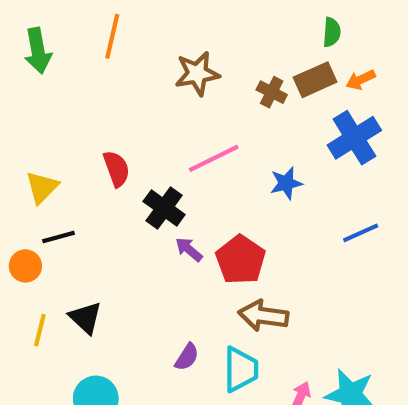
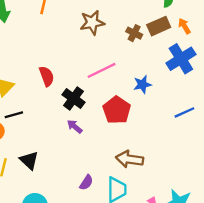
orange arrow: (361, 80) -> (184, 26), turned 84
purple arrow: (189, 249) -> (75, 126), moved
red pentagon: (241, 260) -> (117, 110), moved

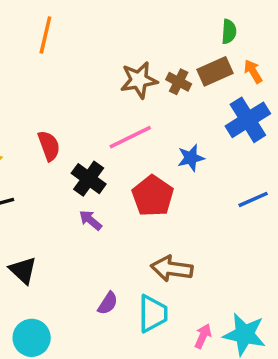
brown star: (92, 23) -> (139, 80), moved

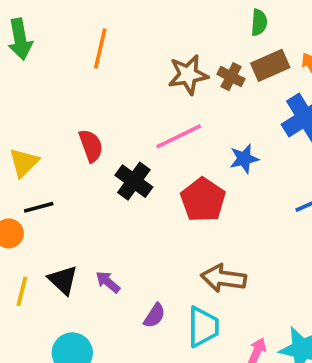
green semicircle: (229, 32) -> (259, 22), moved
orange line: (45, 35) -> (100, 49), moved
purple arrow: (90, 220) -> (108, 282), moved

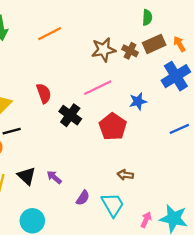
orange line: (100, 49) -> (50, 34), turned 50
brown arrow: (224, 278) -> (125, 175), size x0.6
cyan trapezoid: (203, 327) -> (113, 205), turned -30

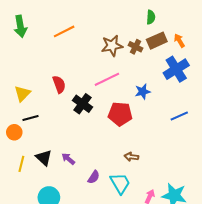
red pentagon: (113, 127) -> (120, 114), turned -30

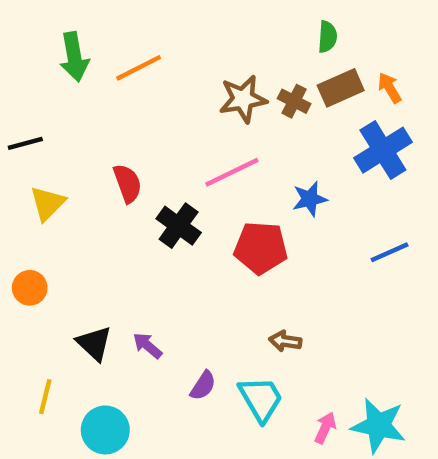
green arrow: (20, 26) -> (74, 57), moved
black line: (31, 118) -> (25, 143), moved
yellow line: (21, 164) -> (45, 397), moved

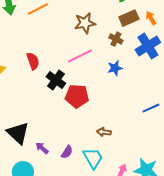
brown cross: (294, 101) -> (116, 39), moved
red pentagon: (261, 248) -> (77, 96), moved
blue line: (390, 252) -> (151, 108), moved
black triangle: (94, 343) -> (18, 133), size x1.4
purple arrow: (147, 346) -> (42, 148), moved

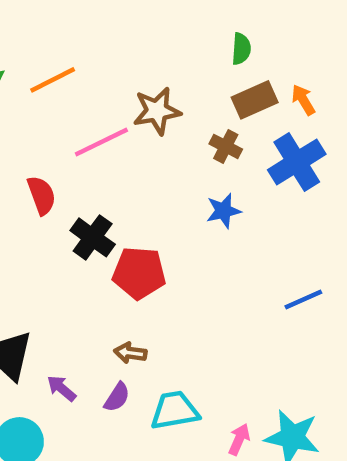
pink line: (80, 56) -> (101, 142), moved
brown arrow: (104, 132) -> (130, 353), moved
cyan trapezoid: (93, 158) -> (175, 411), turned -70

